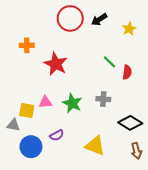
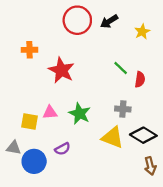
gray cross: (103, 99) -> (123, 109), moved
gray triangle: (13, 125) -> (14, 148), moved
yellow triangle: (95, 146) -> (113, 137), moved

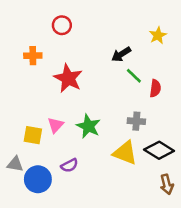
red circle: (77, 20) -> (62, 25), moved, size x0.6
black arrow: (109, 21) -> (121, 54), moved
pink triangle: (50, 112) -> (56, 125), turned -42

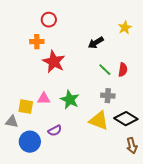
orange cross: (33, 56) -> (37, 42), moved
green line: (134, 76) -> (105, 70), moved
pink triangle: (56, 125) -> (44, 99), turned 48
gray triangle: (15, 164) -> (12, 122), moved

